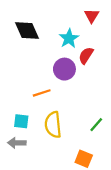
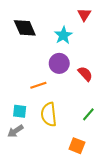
red semicircle: (86, 55) -> (85, 74), moved, turned 105
gray arrow: (17, 143) -> (15, 131), turned -35

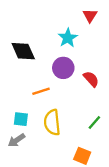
black diamond: (25, 28) -> (23, 51), moved

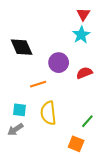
cyan star: (68, 38) -> (81, 35), moved
red semicircle: (91, 79) -> (84, 73), turned -70
green line: (94, 122) -> (87, 121), moved

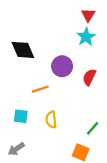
red semicircle: (84, 73) -> (89, 77), turned -42
yellow semicircle: (48, 113) -> (51, 120), size x0.7
gray arrow: (15, 129) -> (16, 149), moved

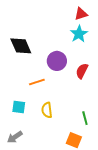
red triangle: (88, 15) -> (81, 14), turned 40
green line: (93, 128) -> (85, 118), turned -56

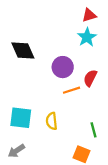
orange line: (37, 82) -> (72, 90), moved
cyan square: (19, 107) -> (21, 118), size x1.5

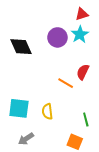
purple circle: (63, 67) -> (57, 37), moved
orange line: (72, 90) -> (66, 83), turned 49
gray arrow: (16, 151) -> (26, 139), moved

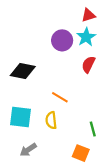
black diamond: (21, 47) -> (23, 71), moved, turned -55
red semicircle: (83, 72) -> (88, 64), moved
orange line: (66, 83) -> (60, 97), moved

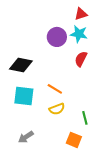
cyan star: (86, 37) -> (79, 34), turned -30
cyan square: (21, 117) -> (24, 96), moved
yellow semicircle: (51, 120) -> (57, 109), moved, turned -105

